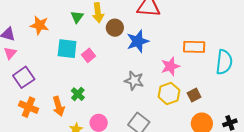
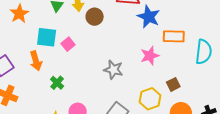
orange star: (40, 25) -> (19, 14), turned 30
blue star: (138, 41) -> (149, 17), moved, turned -30
yellow hexagon: (169, 93) -> (150, 99), moved
orange arrow: (59, 106) -> (36, 61), moved

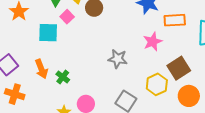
pink square: (68, 44) -> (67, 17), moved
orange arrow: (36, 61) -> (41, 69), moved
brown square: (173, 84) -> (179, 68), size x1.6

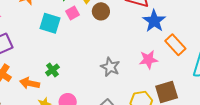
orange rectangle: (175, 20) -> (175, 45), turned 35
orange arrow: (41, 69) -> (30, 83), moved, turned 108

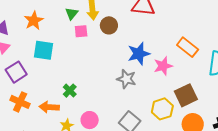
pink square: (73, 13) -> (81, 31), turned 32
blue star: (154, 21) -> (139, 54), moved, turned 30
cyan square: (50, 23) -> (44, 50), moved

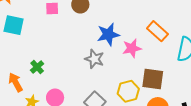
brown square: (186, 95) -> (153, 79), turned 30
orange arrow: (49, 107) -> (16, 82), turned 54

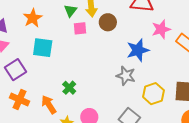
pink star: (132, 48) -> (161, 29), moved
yellow hexagon: (128, 91) -> (153, 94), moved

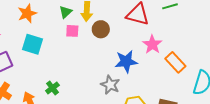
pink star: (161, 29) -> (152, 44), turned -30

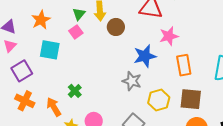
pink square: (72, 31) -> (76, 32), moved, turned -32
pink star: (152, 44) -> (169, 36), turned 30
orange rectangle: (175, 62) -> (184, 65), moved, turned 40

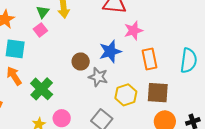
brown circle: (116, 27) -> (81, 62), moved
green cross: (75, 91) -> (42, 89), size x1.6
orange arrow: (54, 107) -> (14, 76), moved

